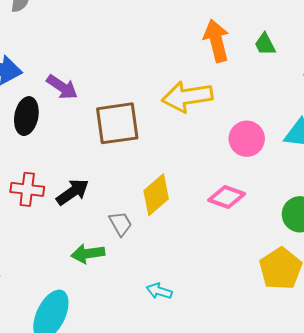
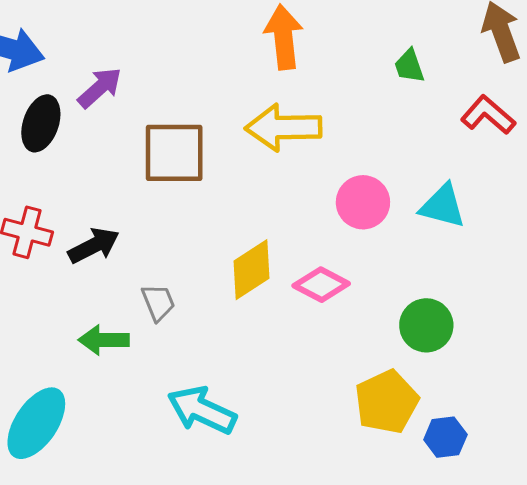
orange arrow: (216, 41) -> (284, 37), moved
purple arrow: (62, 87) -> (100, 88), turned -84
yellow diamond: (156, 195) -> (252, 270), moved
cyan arrow: (159, 291) -> (202, 410), size x1.8

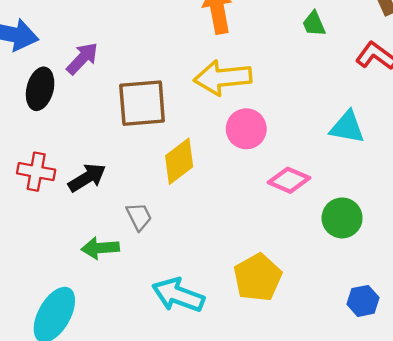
pink circle: (363, 202) -> (246, 129), moved
yellow diamond: (252, 270) -> (179, 161), moved
pink diamond: (321, 285) -> (289, 180), moved
yellow pentagon: (387, 402) -> (258, 277), moved

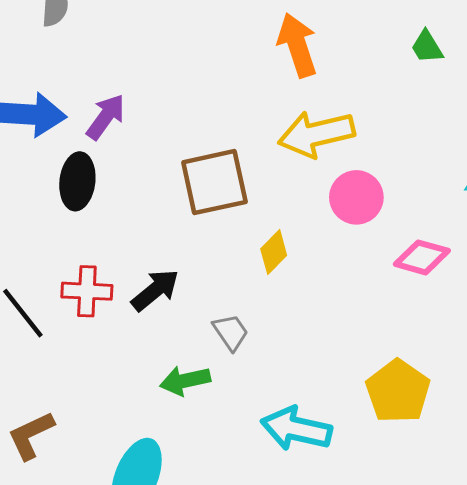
purple arrow: (82, 58) -> (106, 117), moved
yellow diamond: (179, 161) -> (274, 252), size x0.7

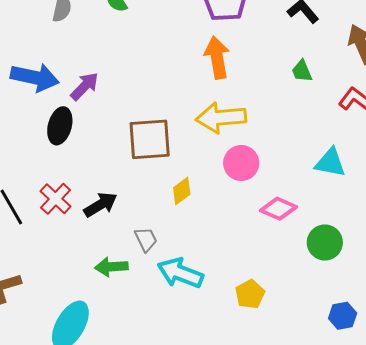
red cross: (87, 291) -> (56, 199), turned 32
yellow pentagon: (398, 391) -> (250, 294), size x0.7
cyan arrow: (296, 429) -> (180, 273), moved

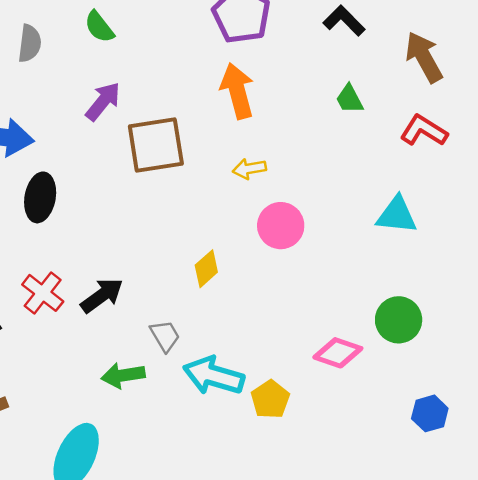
purple arrow: (85, 86) -> (103, 101), moved
yellow arrow: (221, 118) -> (249, 169), size x0.5
brown square: (150, 139) -> (156, 145), moved
pink diamond: (278, 209) -> (338, 353), moved
yellow pentagon: (250, 294) -> (270, 399), moved

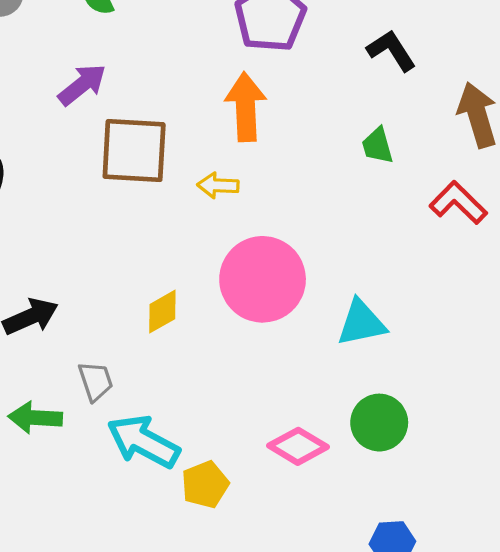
yellow arrow: (249, 169) -> (218, 185), moved
cyan triangle: (397, 215) -> (361, 323), moved, turned -30
pink circle: (281, 226) -> (263, 279), size x1.5

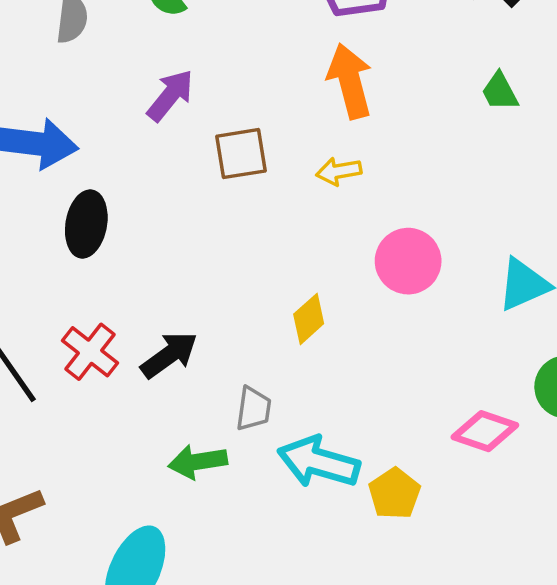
brown square: (134, 151) -> (241, 154), size x0.7
pink circle: (263, 279) -> (408, 261), size x0.7
gray trapezoid: (96, 381) -> (254, 409), turned 39

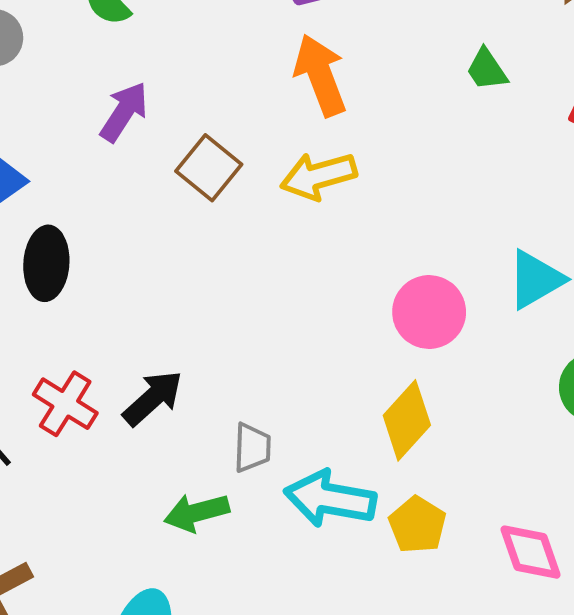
brown square: (241, 154) -> (209, 168), turned -36
yellow arrow: (339, 171) -> (318, 176), size x1.5
pink circle: (408, 261) -> (429, 312), moved
yellow diamond: (309, 319) -> (407, 420), moved, size x1.4
pink diamond: (485, 431) -> (531, 552), moved, turned 58

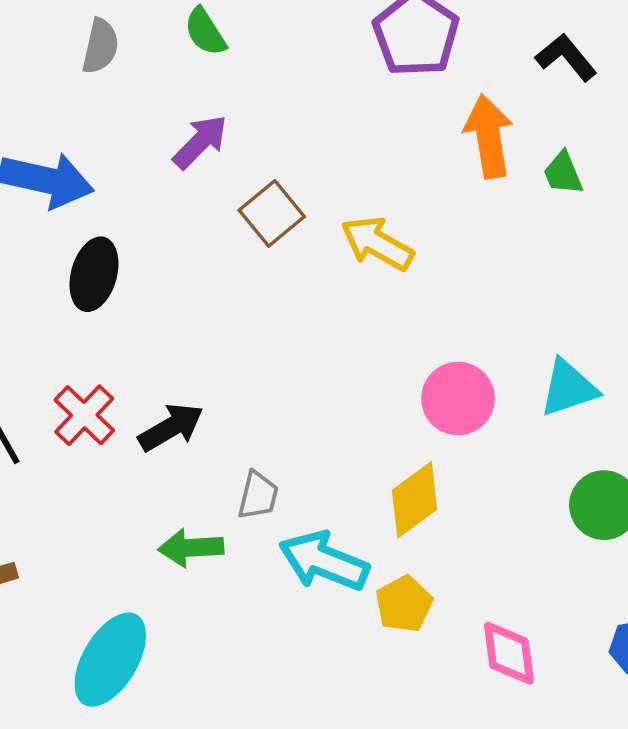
orange arrow: (320, 75) -> (489, 136), moved
yellow arrow: (318, 176) -> (377, 243), turned 34

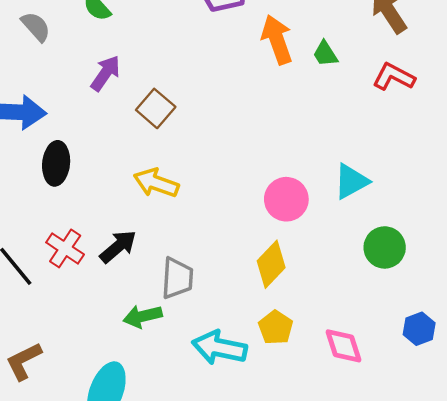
gray semicircle: (100, 46) -> (36, 27), turned -44
yellow arrow: (377, 243) -> (156, 183), moved
gray trapezoid: (258, 495) -> (177, 278), size x1.4
cyan arrow: (324, 561) -> (219, 348), moved

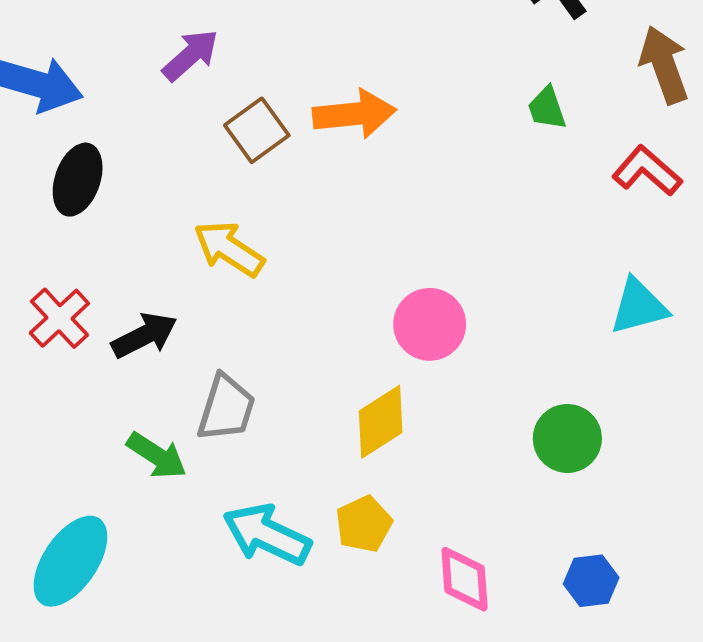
orange arrow: (277, 40) -> (354, 114), moved, turned 90
cyan triangle: (351, 181) -> (639, 307), moved
green arrow: (143, 316) -> (157, 456), turned -147

